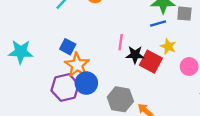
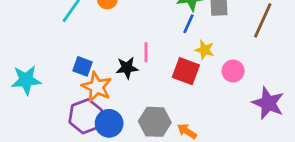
blue line: (158, 24) -> (189, 24), turned -42
black star: (135, 55) -> (127, 68), moved
blue circle: (86, 83) -> (109, 123), moved

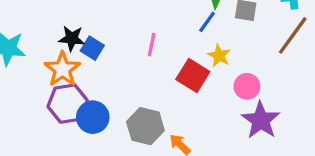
blue square: (83, 66) -> (92, 48), moved
black star: (127, 68) -> (72, 38), moved
orange star: (97, 87) -> (62, 69), moved
purple star: (268, 103) -> (261, 120), moved

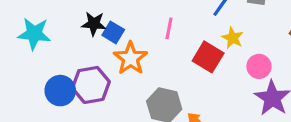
orange star: (62, 69) -> (131, 58), moved
blue circle: (93, 117) -> (60, 91), moved

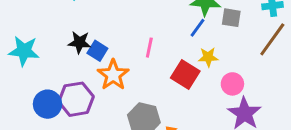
yellow star: (233, 38) -> (208, 57), turned -30

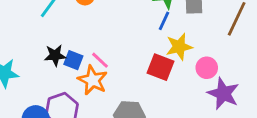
pink line: (149, 48) -> (100, 60), moved, turned -48
yellow star: (208, 57) -> (179, 47), size x1.4

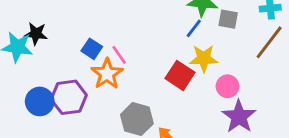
black star: (55, 55) -> (36, 34), moved

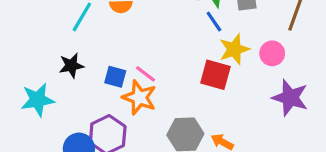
blue line: (194, 28) -> (214, 22), turned -54
black star: (36, 34) -> (71, 66), moved
pink circle: (228, 86) -> (272, 53), moved

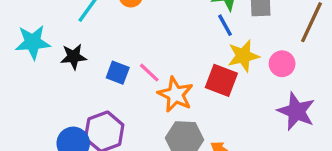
orange star: (139, 98) -> (175, 94), moved
cyan star: (38, 100) -> (33, 42), moved

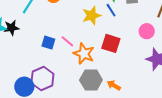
yellow star: (243, 56) -> (92, 15), moved
black star: (74, 57) -> (11, 28), moved

